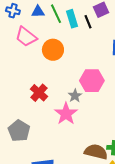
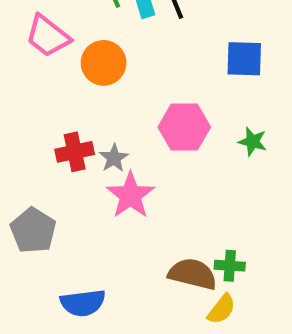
red cross: (39, 93) -> (75, 152), turned 36
gray star: (75, 96) -> (114, 158), moved

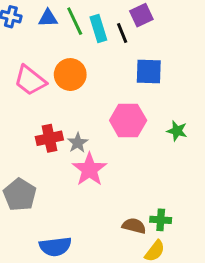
pink trapezoid: (48, 36) -> (30, 80), moved
blue square: (244, 59) -> (149, 72), moved
brown semicircle: (193, 274) -> (134, 226), size x0.7

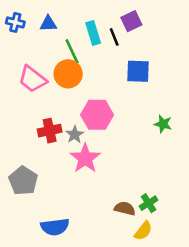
green line: (75, 21) -> (72, 51), moved
pink hexagon: (128, 120) -> (97, 115), moved
green cross: (161, 220) -> (149, 203), turned -36

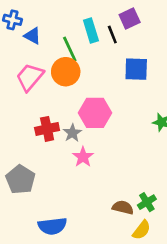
blue triangle: (48, 24) -> (32, 36), moved, turned 30
pink trapezoid: (32, 79) -> (30, 77), turned 92
pink star: (85, 158) -> (83, 157), size x0.7

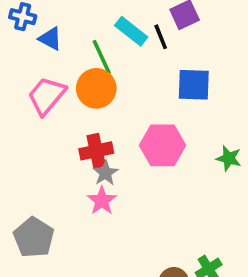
cyan rectangle: (91, 30) -> (131, 31), turned -35
pink hexagon: (95, 113) -> (163, 145), moved
red cross: (47, 129) -> (96, 151), moved
pink star: (83, 157) -> (102, 201), moved

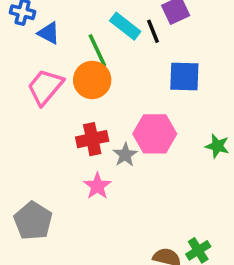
gray star: (105, 173) -> (125, 155), moved

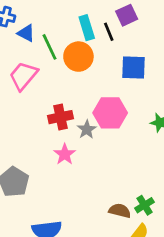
cyan rectangle: (125, 26) -> (87, 28), turned 35
green line: (97, 50) -> (50, 47), moved
orange circle: (92, 80) -> (78, 57), moved

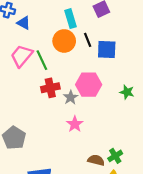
black line: (109, 32) -> (88, 40), moved
green line: (50, 47) -> (42, 60), moved
pink star: (65, 154) -> (75, 124), moved

